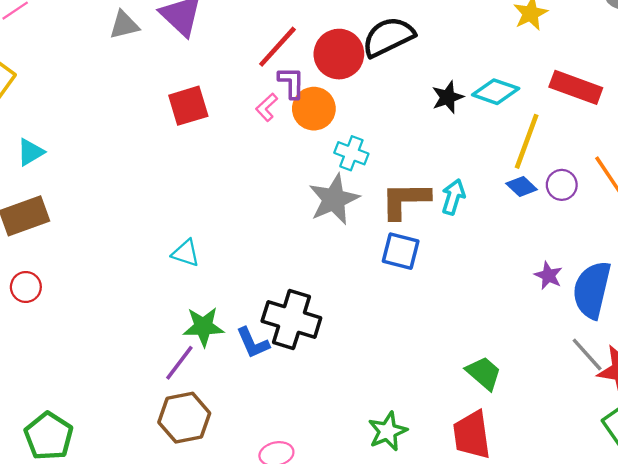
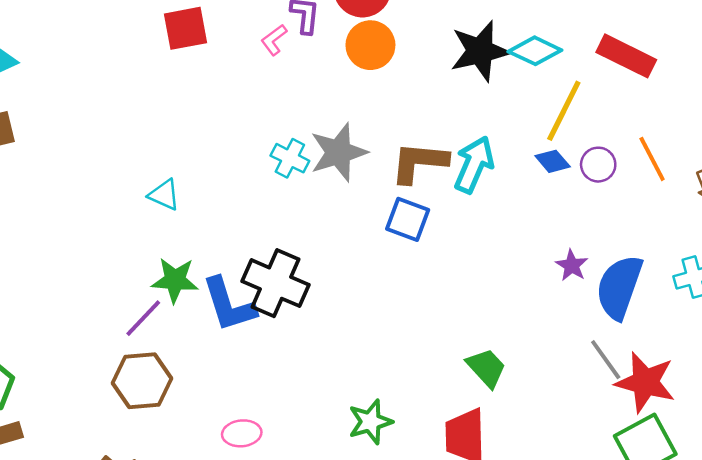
black star: (448, 97) -> (480, 51), size x1.6
orange circle: (314, 109) -> (370, 45), moved
cyan cross: (351, 153) -> (290, 158), moved
cyan arrow: (453, 197) -> (474, 165), size x1.4
blue L-shape: (253, 343) -> (229, 305), size x1.5

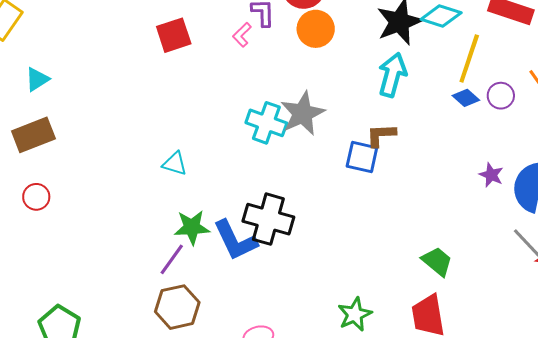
cyan cross: (290, 158) -> (266, 123), size x1.4
brown L-shape: (419, 162) -> (381, 135), moved, size x0.7
cyan arrow: (474, 165) -> (392, 75), moved

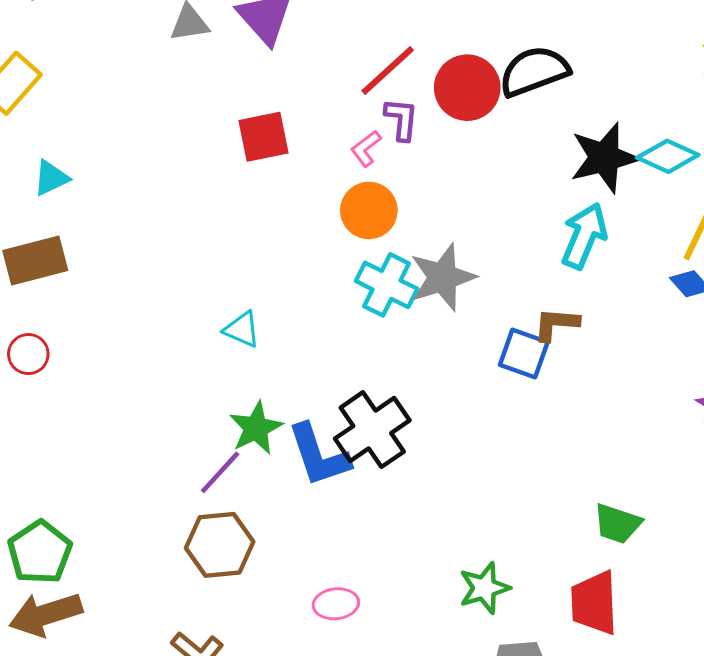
orange circle: (316, 29) -> (369, 210), moved
black cross: (268, 219) -> (372, 430), turned 33
green star: (192, 227) -> (256, 428), turned -30
green trapezoid: (437, 261) -> (617, 524), turned 152

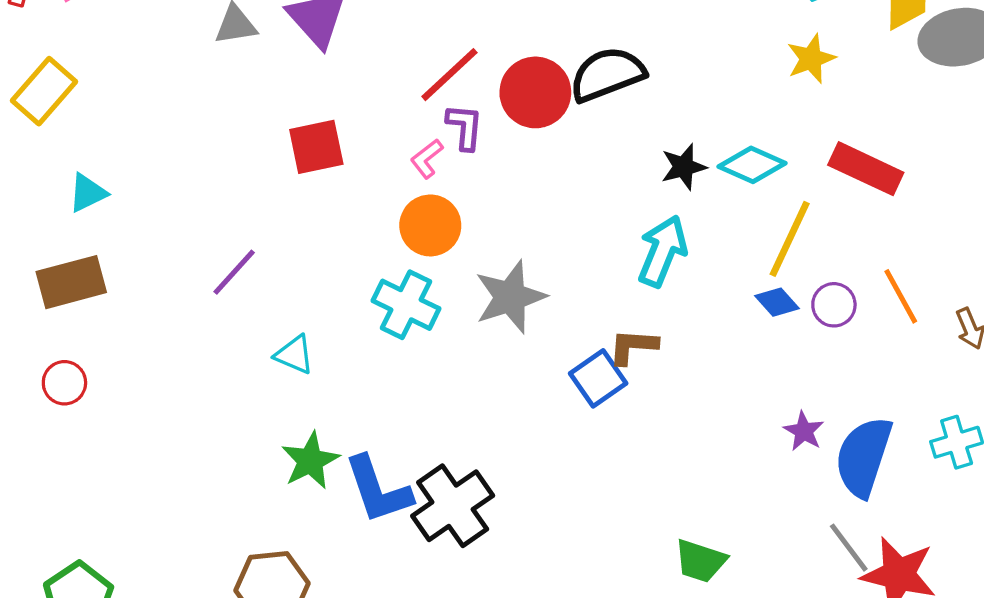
black star: (604, 158) -> (684, 167), size x0.6
cyan cross: (387, 285) -> (406, 305), moved
blue square: (524, 353) -> (598, 378), turned 36
black cross: (372, 430) -> (453, 506), moved
purple line: (220, 472) -> (234, 272), moved

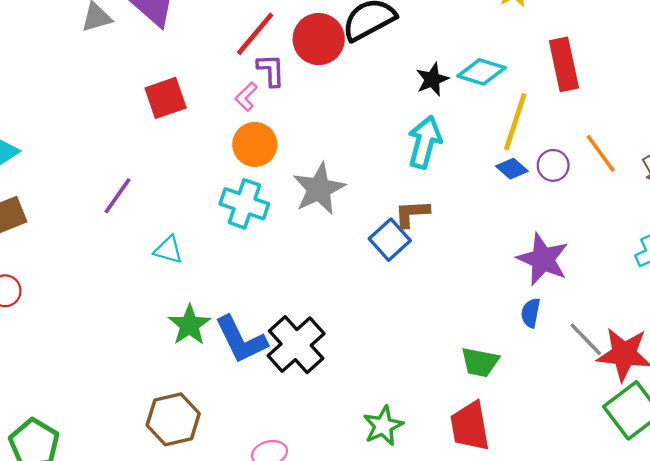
red rectangle: (866, 169) -> (564, 64), turned 60
purple star: (804, 431) -> (543, 259), size x1.8
blue semicircle: (864, 457) -> (531, 313), moved, size x0.5

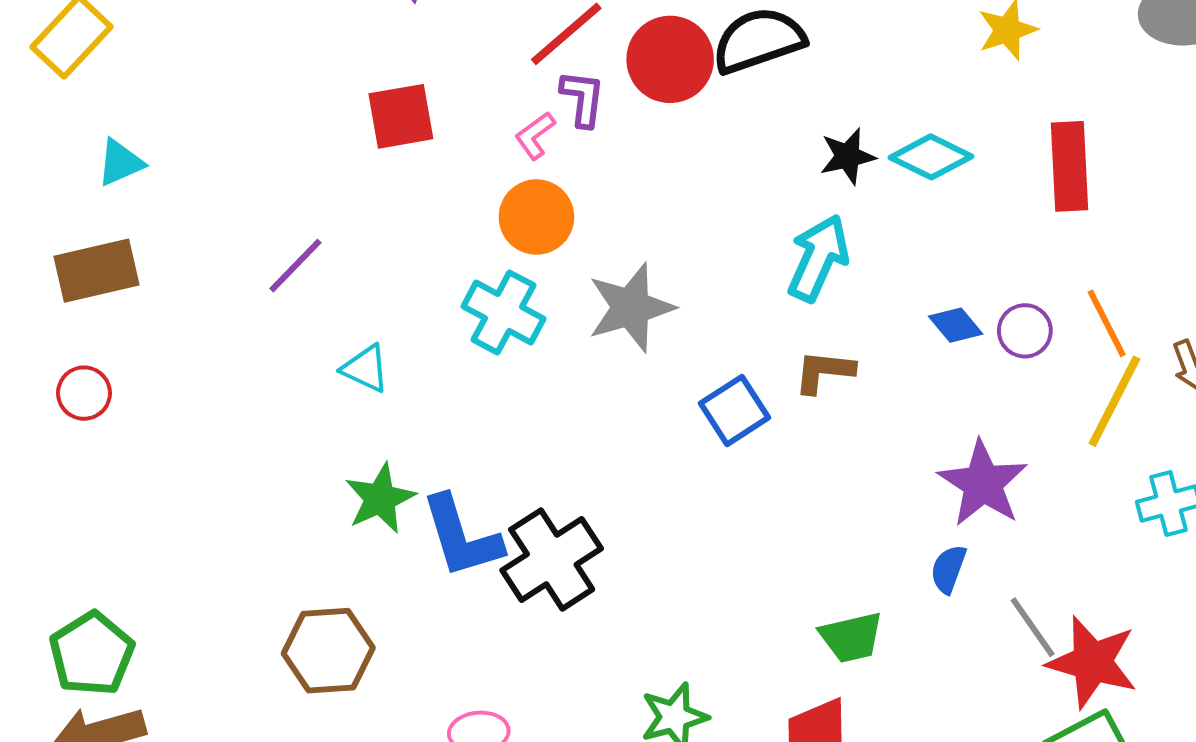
yellow line: (515, 122) -> (1114, 401), moved
brown L-shape: (412, 214) -> (824, 372), moved
green trapezoid: (480, 362) -> (851, 637), turned -33

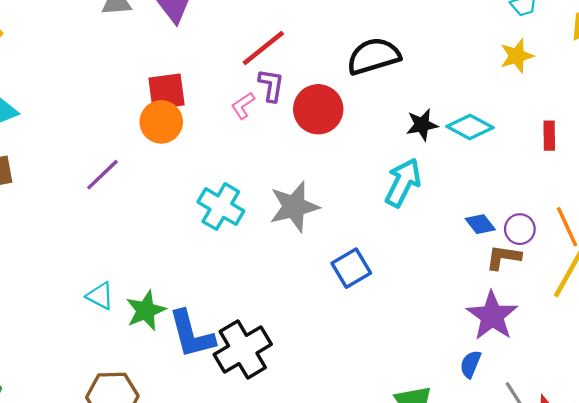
red circle: (670, 59) -> (318, 109), moved
red rectangle: (1070, 166) -> (549, 136), size x0.6
orange circle: (536, 217) -> (161, 122), moved
cyan triangle: (365, 369) -> (100, 296), moved
brown L-shape: (824, 372) -> (503, 257), moved

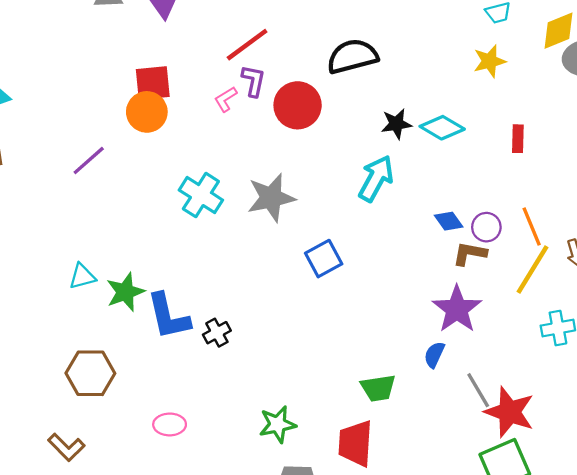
cyan triangle: (100, 296) -> (82, 276), turned -44
black cross: (243, 349) -> (217, 333), size x0.5

